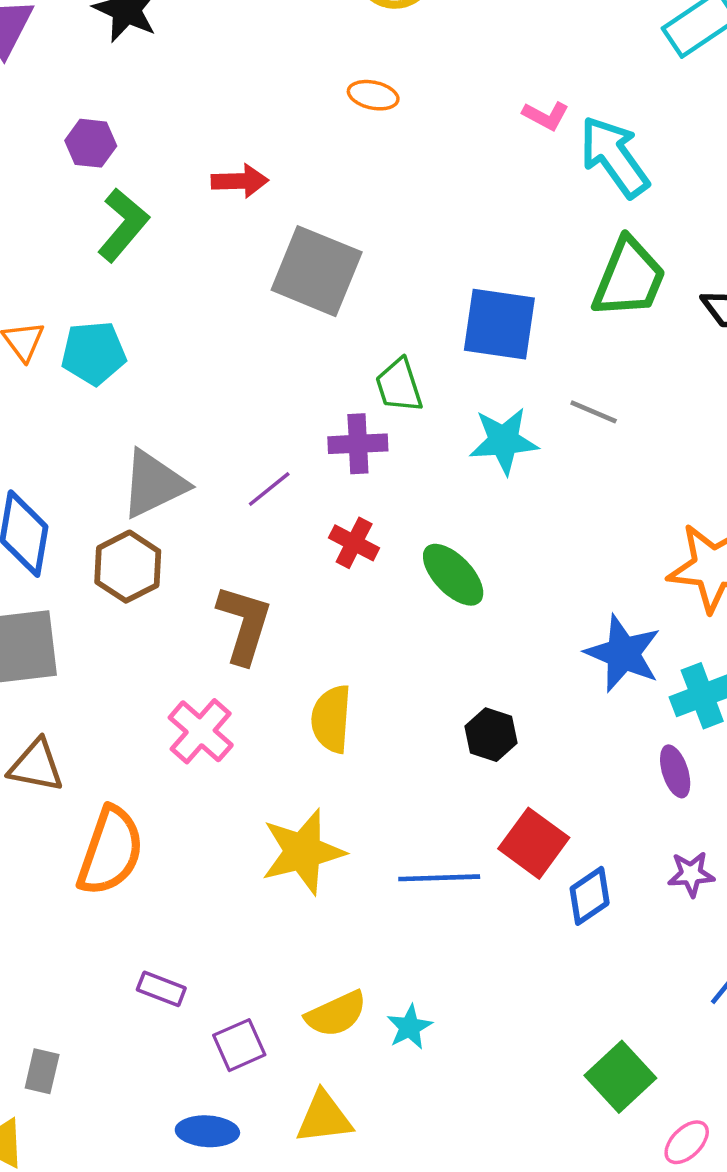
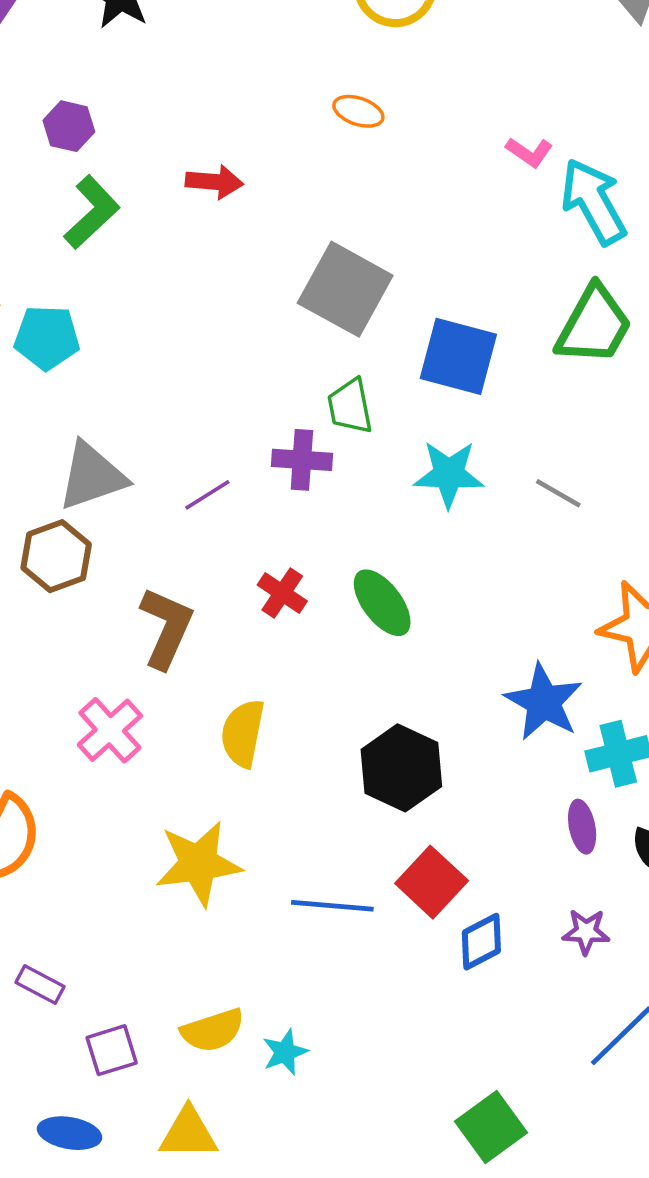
gray square: (317, 271) -> (345, 289), moved
gray line: (594, 412) -> (558, 493), moved
red cross: (354, 543) -> (282, 593), moved
black hexagon: (491, 735) -> (401, 768), size x1.6

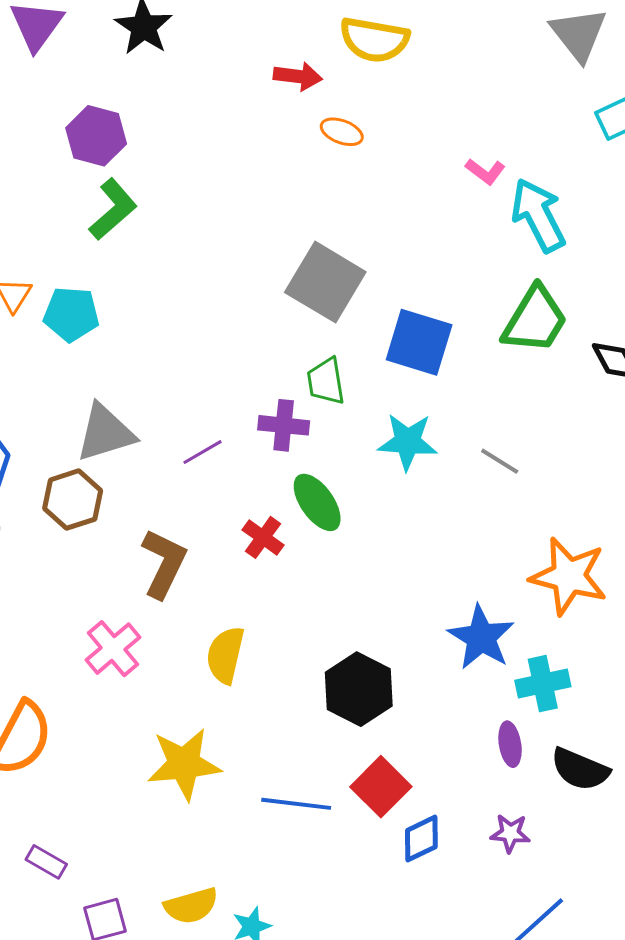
purple hexagon: (69, 126) -> (96, 136), size x1.4
red arrow: (214, 182) -> (298, 76), moved
green ellipse: (382, 603) -> (317, 502), moved

